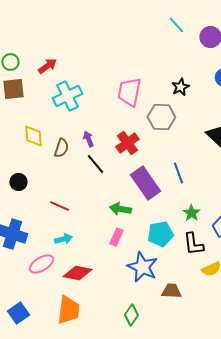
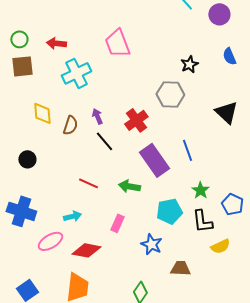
red arrow: (47, 66) -> (56, 43), turned -138
pink trapezoid: (129, 92) -> (117, 43), moved, turned -32
red line: (59, 206) -> (88, 183), moved
pink rectangle: (116, 237) -> (117, 223), moved
blue star: (142, 267) -> (151, 244), size x0.7

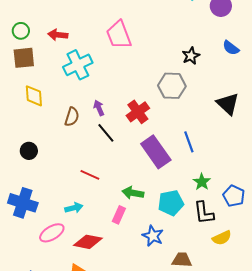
blue semicircle: (229, 56) -> (231, 48), turned -30
yellow diamond: (42, 113) -> (34, 96), moved
green arrow: (129, 186) -> (133, 193), moved

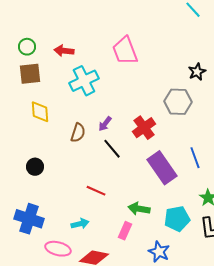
purple arrow: (99, 108) -> (105, 124), turned -119
pink ellipse: (52, 233) -> (58, 249), turned 45

